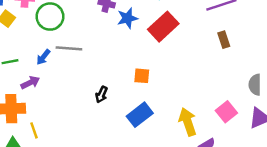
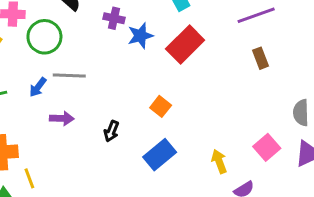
orange square: (142, 76) -> (161, 106), turned 35
purple arrow: (30, 83) -> (62, 118), moved, turned 30
yellow arrow: (188, 122) -> (219, 161), size x0.7

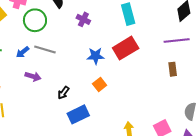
blue star: (140, 36) -> (96, 56), moved
blue rectangle: (160, 155) -> (78, 114), moved

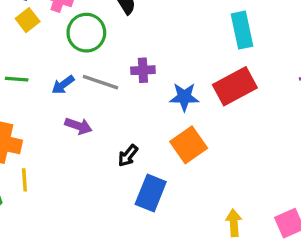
purple cross: (83, 19) -> (143, 70), moved, turned -32
orange square: (100, 84) -> (189, 145), size x1.5
blue rectangle: (78, 114) -> (151, 193), turned -45

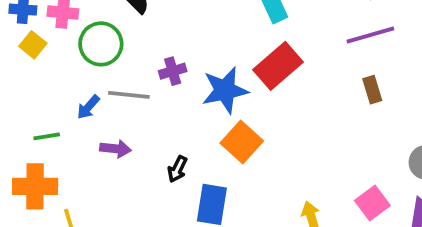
green line: (17, 79) -> (47, 136), moved
blue star: (184, 97) -> (225, 90), size x1.4

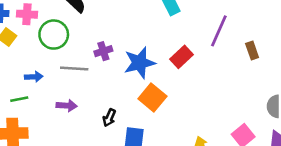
purple line: (370, 35) -> (219, 31), moved, turned -48
red rectangle: (278, 66) -> (182, 57), moved, size x0.7
brown rectangle: (372, 90) -> (252, 50), moved
blue arrow: (88, 107) -> (34, 77), moved, turned -132

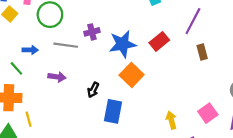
brown rectangle: (252, 50) -> (202, 52), moved
green line: (19, 99) -> (16, 68), turned 56

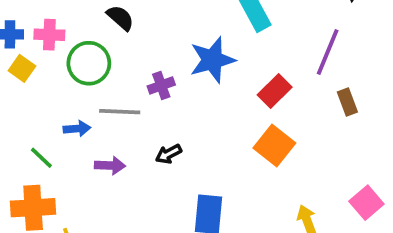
blue star: (123, 44) -> (212, 60), moved
blue arrow: (30, 50) -> (77, 129), moved
orange square: (132, 75) -> (274, 145), moved
black arrow: (93, 90) -> (169, 154), moved, turned 40

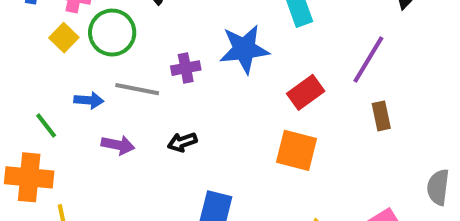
yellow square: (22, 68) -> (64, 38), moved
orange square: (274, 145) -> (296, 150), turned -33

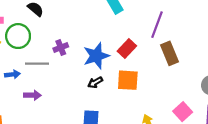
blue star: (244, 49) -> (96, 56), moved
brown rectangle: (381, 116) -> (169, 53), size x1.5
black arrow: (182, 142) -> (95, 82), moved

